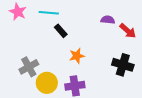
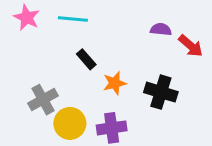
black rectangle: (61, 31) -> (86, 59), moved
black cross: (123, 65) -> (161, 92), moved

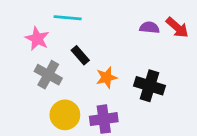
pink star: (27, 18) -> (37, 39), moved
red arrow: (191, 46) -> (177, 28), moved
gray cross: (43, 100) -> (48, 75), moved, turned -32

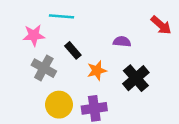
purple semicircle: (150, 28) -> (122, 42), moved
pink star: (37, 39) -> (34, 35), turned -30
black cross: (150, 86) -> (136, 78), turned 32

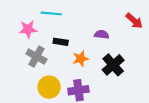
black rectangle: (73, 50) -> (61, 42), turned -40

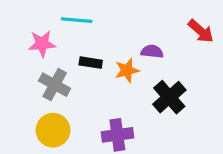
orange star: (81, 59) -> (127, 70), moved
yellow circle: (49, 87) -> (53, 130), moved

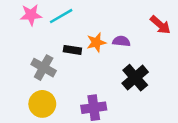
cyan line: (77, 20) -> (61, 16), turned -35
pink star: (42, 44) -> (31, 15), moved
orange star: (127, 70) -> (96, 42), moved

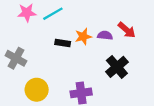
red arrow: (160, 25) -> (127, 30), moved
gray cross: (44, 68) -> (16, 58), moved

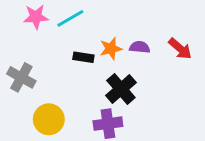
red arrow: (127, 30) -> (180, 49), moved
black cross: (117, 67) -> (121, 89), moved

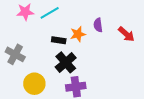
purple semicircle: (140, 47) -> (98, 25), moved, turned -104
black cross: (121, 89) -> (66, 62), moved

